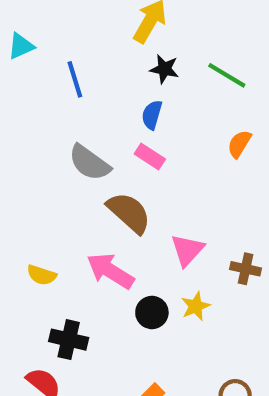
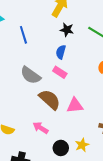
pink triangle: (187, 250) -> (75, 106), moved, turned 42
pink arrow: (110, 271) -> (41, 128), size x0.7

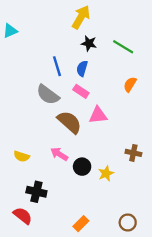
blue line: (23, 35) -> (57, 66), moved
pink triangle: (75, 106) -> (98, 115), moved
black circle: (61, 148) -> (82, 167), moved

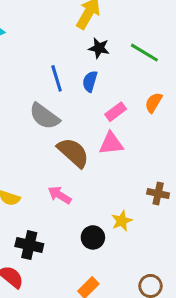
pink rectangle: (81, 91) -> (116, 112), moved, turned -70
black circle: (82, 167) -> (93, 237), moved

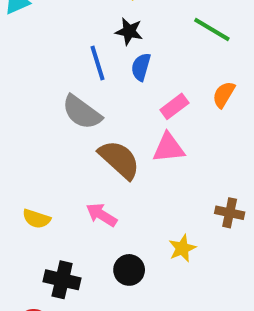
black star: (99, 48) -> (129, 31), moved
black circle: (93, 237) -> (129, 270), moved

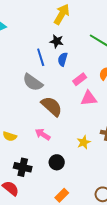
pink triangle: (169, 148) -> (89, 98), moved
yellow star: (182, 248) -> (84, 142), moved

